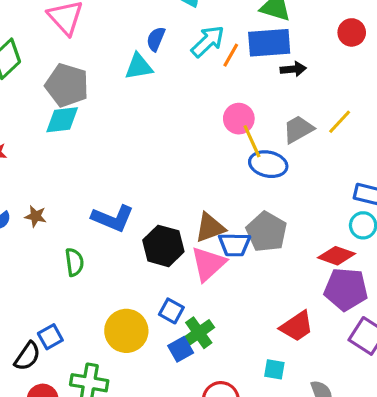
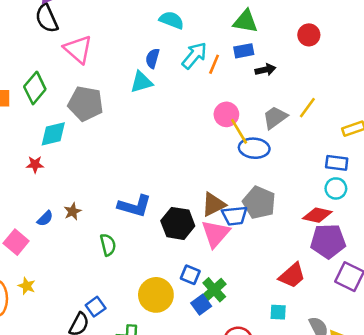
blue rectangle: (269, 43) -> (244, 51), size x0.6
cyan diamond: (62, 120) -> (53, 134), moved
brown star: (36, 216) -> (73, 211), turned -30

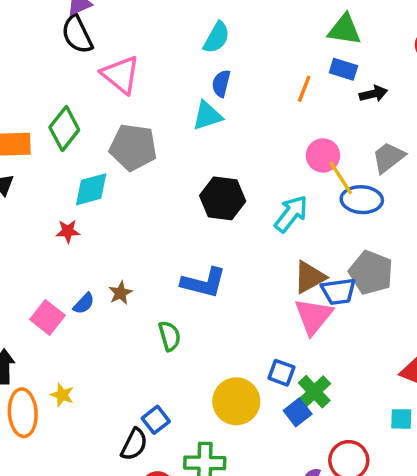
cyan semicircle: (172, 20) -> (217, 37), moved, turned 100
blue rectangle: (244, 51) -> (343, 69), turned 30
cyan arrow: (194, 55) -> (291, 214), moved
black hexagon: (178, 223) -> (223, 198), moved
pink square: (16, 242) -> (47, 317), moved

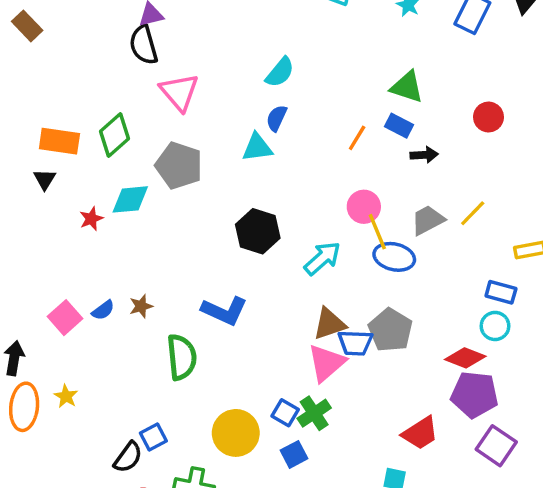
red star: (68, 231) -> (91, 219), moved, turned -30
green semicircle: (170, 336) -> (182, 357), size x1.5
green cross: (314, 392) -> (314, 413), moved

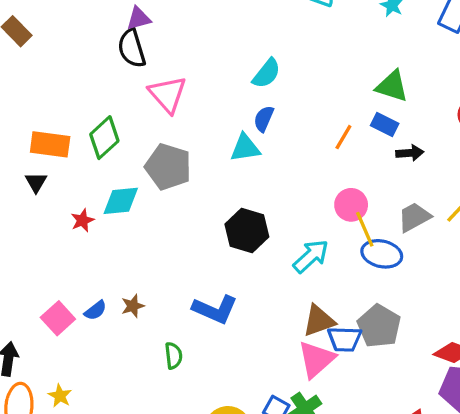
green semicircle: (182, 357) -> (174, 356), size x0.6

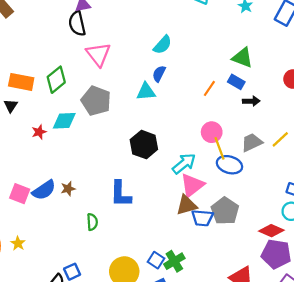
blue L-shape: (215, 309) -> (121, 194), turned 64
blue semicircle: (95, 310) -> (44, 190), size x1.6
pink square: (58, 318) -> (20, 194), turned -30
pink triangle: (316, 359) -> (192, 185), moved

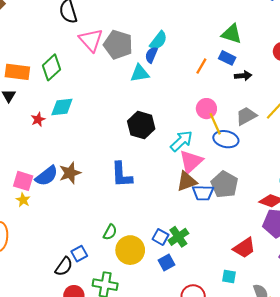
cyan semicircle: (163, 45) -> (158, 41), moved
gray pentagon: (96, 101) -> (118, 45), moved
brown star: (68, 189) -> (70, 173), size x1.5
green semicircle: (92, 222) -> (110, 232), moved, turned 35
yellow star: (18, 243) -> (23, 200), moved

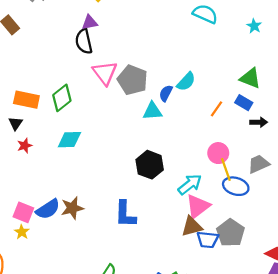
cyan semicircle: (158, 41) -> (186, 82), moved
red star: (38, 119) -> (25, 146), moved

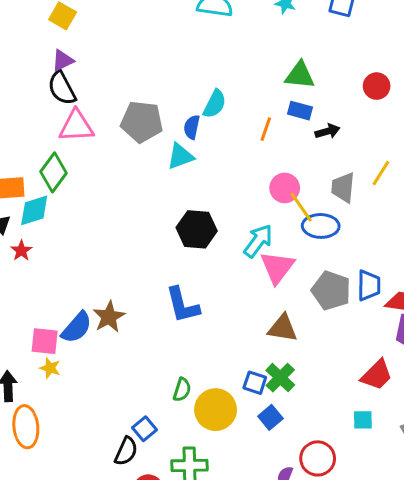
pink triangle: (105, 73) -> (76, 126), moved, turned -40
cyan diamond: (69, 140) -> (34, 210), moved
gray trapezoid: (259, 164) -> (343, 188), turned -45
brown triangle: (192, 226) -> (283, 328), moved, turned 40
blue trapezoid: (208, 240) -> (369, 285), moved, turned -80

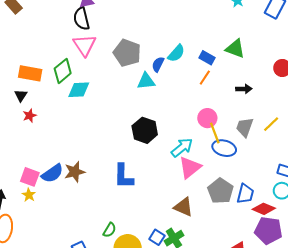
blue rectangle: (300, 111) -> (207, 58), moved
pink triangle: (76, 126) -> (85, 45), turned 45
cyan diamond: (34, 210) -> (79, 90), moved

